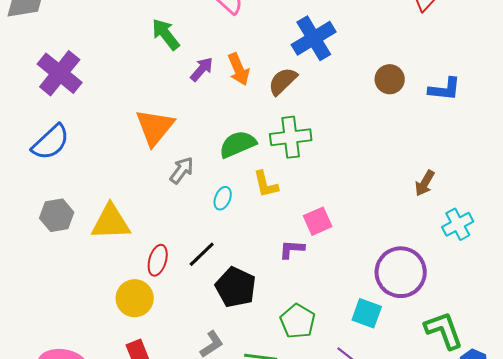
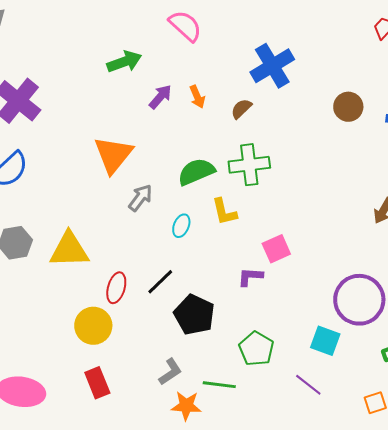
green arrow: (166, 34) -> (124, 62), turned 108
orange arrow: (239, 69) -> (197, 97), size x0.7
brown semicircle: (283, 81) -> (241, 109), size x0.7

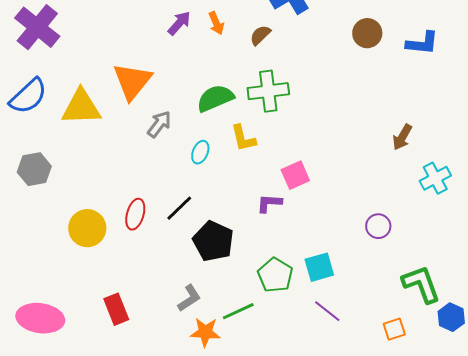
yellow triangle: (69, 250) -> (81, 107), moved
purple circle: (359, 300) -> (378, 226), size x0.5
yellow circle: (93, 326) -> (87, 228), moved
cyan square: (325, 341) -> (319, 267), moved, turned -36
green line: (219, 385) -> (238, 311), turned -32

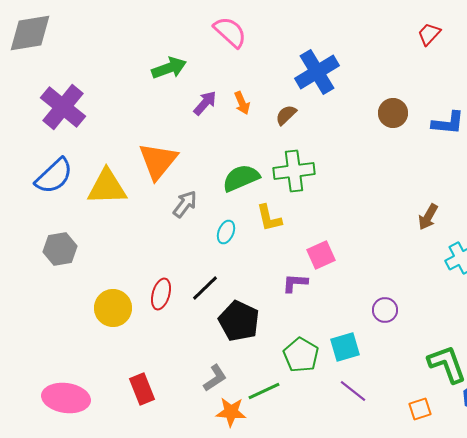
purple circle: (378, 226) -> (385, 310), moved

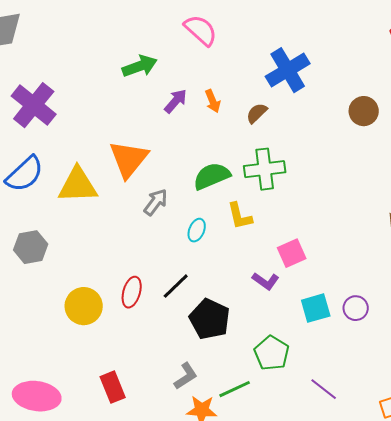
purple L-shape: (295, 283) -> (266, 281), turned -148
cyan square: (345, 347) -> (316, 308), moved

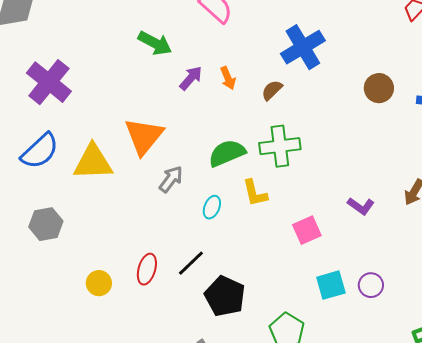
green arrow: (140, 66) -> (155, 43), turned 48
purple L-shape: (266, 281) -> (361, 206), moved
yellow circle: (84, 306) -> (99, 283), size x0.7

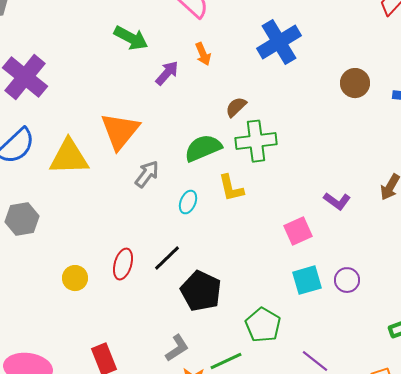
orange arrow: (228, 78) -> (203, 54), moved
brown semicircle: (272, 90) -> (236, 107), moved
pink square: (307, 230) -> (298, 231), moved

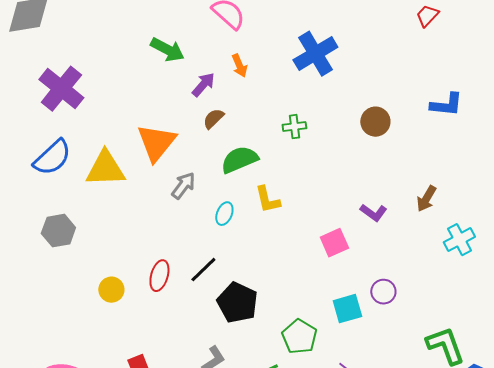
brown circle: (355, 83) -> (375, 122), moved
brown semicircle: (236, 107) -> (213, 119), moved
green cross: (256, 141) -> (294, 127), moved, size x0.6
cyan square: (307, 280) -> (347, 309), moved

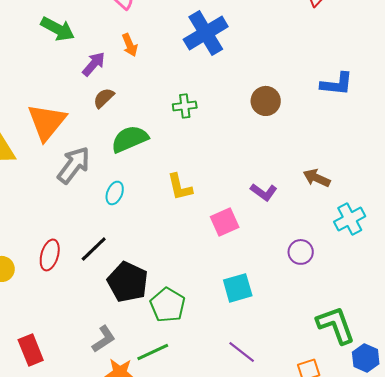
gray arrow: (183, 186) -> (74, 165), size x1.4
brown arrow: (426, 199) -> (317, 178), turned 84
yellow L-shape: (267, 200) -> (180, 187), moved
purple circle: (383, 292) -> (301, 252), moved
green pentagon: (299, 337) -> (168, 305), moved

